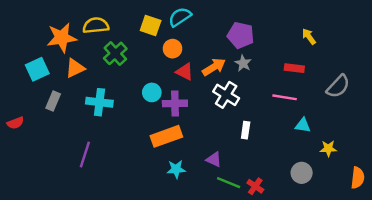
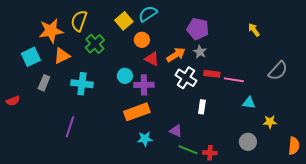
yellow semicircle: (96, 25) -> (79, 21), turned -65
yellow square: (151, 25) -> (124, 21), turned 30
red rectangle: (294, 68) -> (212, 74), moved
red cross: (255, 186) -> (210, 153), turned -32

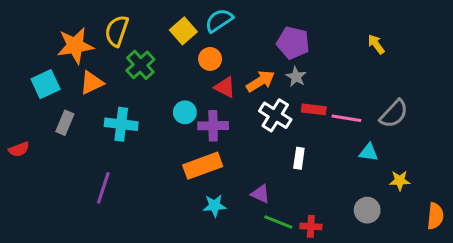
gray semicircle: (278, 71) -> (394, 114), moved

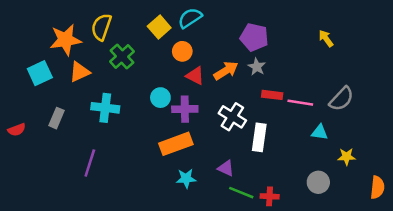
white cross: (275, 115) -> (232, 117), moved
gray rectangle: (65, 123) -> (56, 118), moved
white rectangle: (299, 158) -> (259, 137), size x1.5

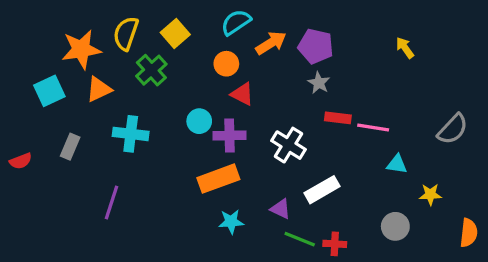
yellow square: (159, 27) -> (175, 33), moved
orange arrow: (226, 71) -> (271, 43), moved
gray semicircle: (341, 99) -> (453, 129), moved
white rectangle: (259, 137) -> (322, 190), moved, turned 52

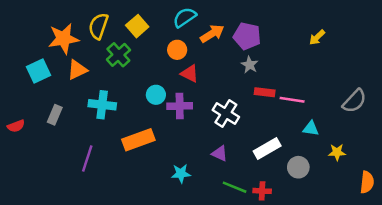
yellow arrow: (405, 48) -> (317, 37), turned -98
orange rectangle: (218, 179) -> (138, 140), moved
white rectangle: (322, 190) -> (267, 148), moved
purple triangle: (281, 209) -> (220, 153), moved
gray circle: (395, 226) -> (298, 167), moved

